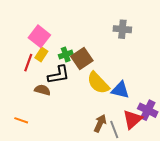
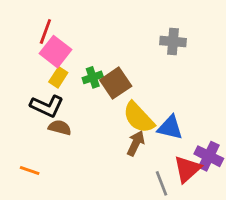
red line: (28, 63) -> (45, 32), moved
black L-shape: (59, 75) -> (47, 106), moved, turned 35
brown arrow: (100, 123) -> (136, 143), moved

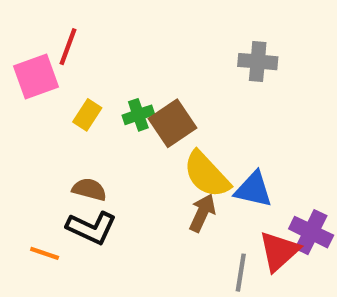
pink square: (55, 52) -> (36, 76), moved, turned 32
black L-shape: (47, 106) -> (91, 228), moved
gray line: (162, 183) -> (241, 273), turned 30

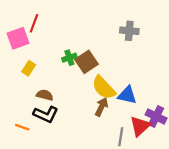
yellow rectangle: (87, 115) -> (29, 68), moved

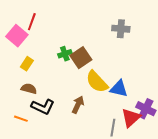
pink square: (18, 38) -> (17, 36), turned -30
brown semicircle: (45, 95) -> (29, 89), moved
brown arrow: (101, 107) -> (78, 105), moved

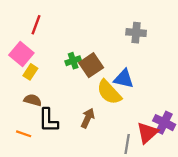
pink square: (17, 36) -> (21, 54), moved
blue triangle: (119, 89) -> (124, 79), moved
black L-shape: (43, 107) -> (48, 120), turned 65

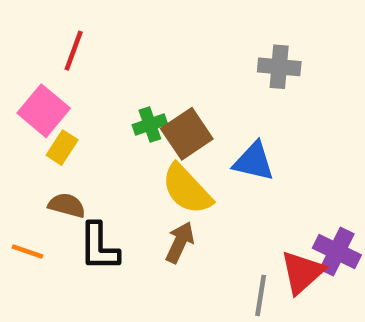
yellow semicircle: (109, 92) -> (187, 189), moved
orange line: (24, 134) -> (27, 252), moved

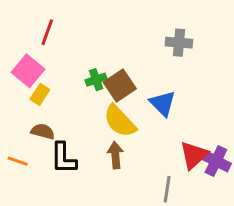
blue triangle: (254, 161) -> (163, 103), turned 32
brown arrow: (180, 242) -> (115, 155), turned -30
red triangle: (302, 272) -> (194, 155), moved

